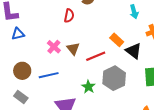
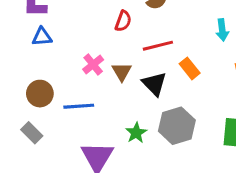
black triangle: (133, 51) -> (154, 84), moved
red line: (96, 56) -> (158, 46), moved

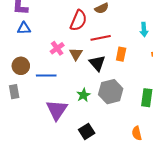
red semicircle: (123, 21) -> (78, 20), size x1.5
orange rectangle: (190, 68) -> (121, 54), turned 48
gray rectangle: (32, 133) -> (14, 92), turned 32

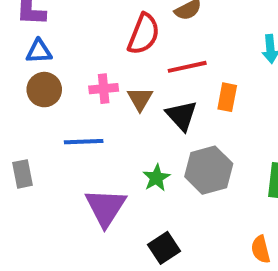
pink cross: (57, 48) -> (104, 89), turned 32
brown circle: (21, 66) -> (44, 90), moved

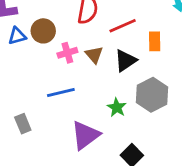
brown circle: (44, 90) -> (43, 31), moved
black triangle: (182, 116) -> (125, 61), turned 50
purple triangle: (105, 207) -> (85, 135), turned 32

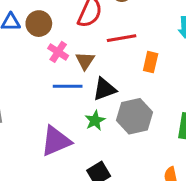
pink cross: (67, 53) -> (58, 52), turned 36
black triangle: (125, 61) -> (104, 89), moved
blue line: (61, 92) -> (68, 86), moved

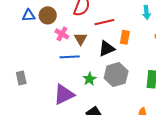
black triangle: (104, 89) -> (107, 49), moved

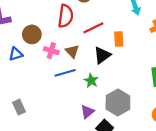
blue triangle: (29, 15) -> (16, 54), moved
gray hexagon: (116, 75) -> (118, 102), moved
green star: (89, 79) -> (91, 81), moved
purple triangle: (64, 94) -> (87, 112), moved, size x0.6

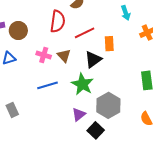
brown circle: (32, 34) -> (18, 30), moved
blue line: (65, 73) -> (47, 85), moved
green star: (91, 81) -> (82, 84), size x1.5

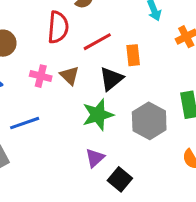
green star: (82, 84) -> (98, 115), turned 30
blue line: (47, 85) -> (25, 123), moved
gray hexagon: (108, 105) -> (149, 121), moved

